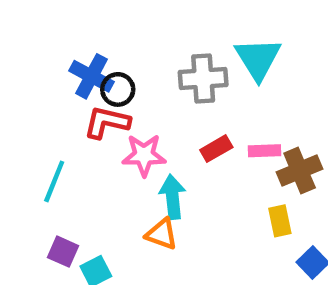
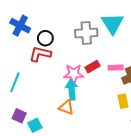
blue cross: (91, 76) -> (20, 26), moved
pink star: (144, 155) -> (74, 74), moved

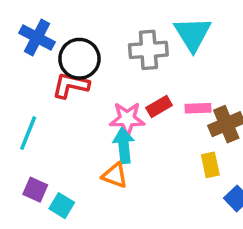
black circle: (45, 38) -> (79, 59), size x1.5
cyan square: (35, 125) -> (62, 206), turned -32

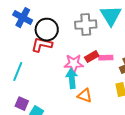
pink rectangle: (198, 108) -> (106, 58), moved
orange triangle: (115, 175) -> (85, 96), moved

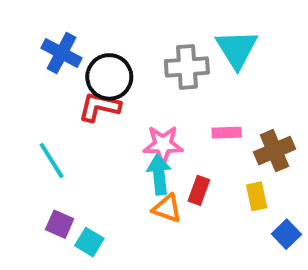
red rectangle: (92, 57) -> (199, 190), moved, turned -40
cyan line: (18, 72) -> (52, 160), turned -54
orange triangle: (85, 96) -> (167, 208), moved

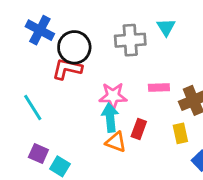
cyan triangle: (237, 49) -> (166, 27), size x0.6

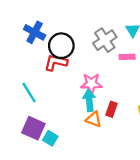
gray cross: (130, 40) -> (105, 40), turned -30
pink rectangle: (159, 87) -> (127, 57), moved
purple square: (38, 153) -> (33, 128), size x1.5

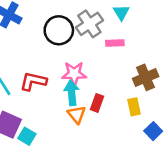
black circle: (61, 46) -> (59, 30), moved
red L-shape: (56, 62) -> (33, 81), moved
orange triangle: (94, 119) -> (77, 114), turned 30

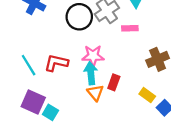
yellow rectangle: (134, 107) -> (147, 95), moved, turned -42

